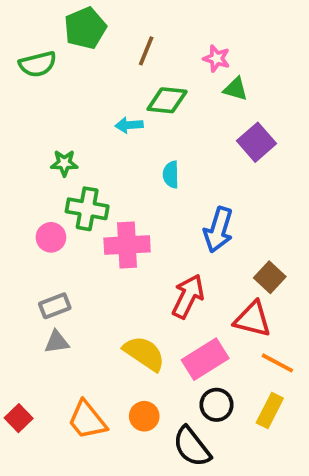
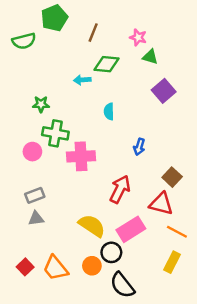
blue arrow: (218, 230) -> (139, 147), size x0.6
black circle: (217, 405) -> (111, 252), moved
red square: (19, 418) -> (25, 267), moved

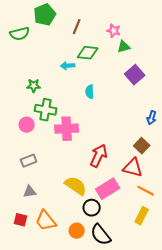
green triangle: (150, 57) -> (124, 47), turned -32
blue arrow: (139, 147) -> (152, 118), moved
gray triangle: (36, 218) -> (30, 192), moved
orange circle: (92, 266) -> (77, 231), moved
red square: (25, 267) -> (21, 220), turned -32

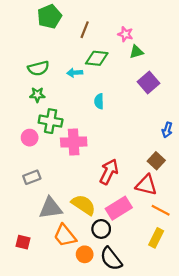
green semicircle: (20, 34) -> (38, 68), moved
gray triangle: (30, 192) -> (51, 208), moved, size x1.6
orange trapezoid: (46, 221) -> (65, 236), moved

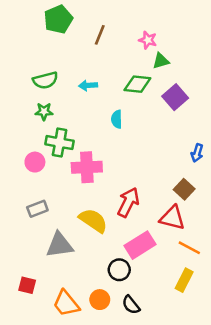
green diamond: (97, 58) -> (137, 84), moved
yellow semicircle: (84, 205) -> (93, 220), moved
orange trapezoid: (65, 236) -> (66, 303), moved
black semicircle: (111, 259) -> (131, 305), size x0.7

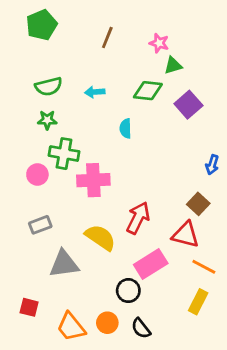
green pentagon: (58, 19) -> (42, 25), moved

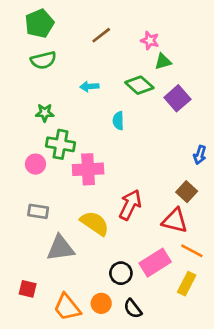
brown line: (107, 38) -> (101, 35), turned 30
green semicircle: (49, 86) -> (43, 60), moved
green diamond: (148, 91) -> (139, 85), turned 36
gray rectangle: (40, 225) -> (38, 211), turned 30
pink rectangle: (151, 264) -> (155, 263), moved

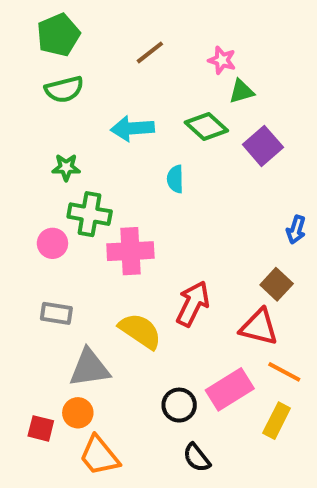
cyan arrow: (89, 86) -> (132, 128), size x1.5
orange circle: (101, 303) -> (78, 413), moved

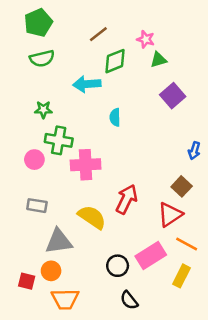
green diamond: (206, 126) -> (115, 61), moved, turned -64
red triangle: (259, 327) -> (170, 215), turned -48
orange trapezoid: (99, 456) -> (65, 299), turned -52

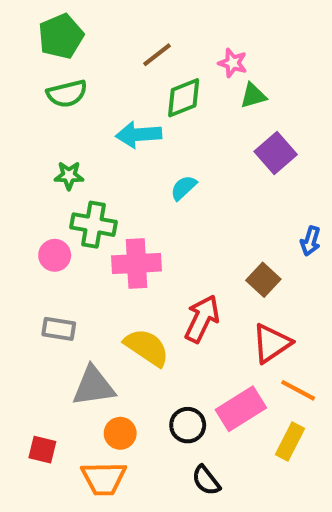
cyan semicircle: (115, 117) -> (184, 188), turned 48
brown square: (182, 186) -> (263, 280), moved
orange circle: (51, 271) -> (120, 433), moved

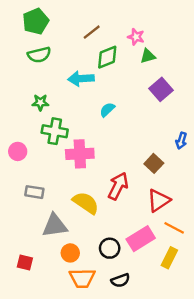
pink circle: (55, 255) -> (18, 151), moved
orange trapezoid: (104, 478) -> (82, 278), moved
black semicircle: (206, 480) -> (120, 280), turned -72

